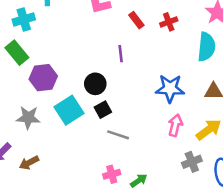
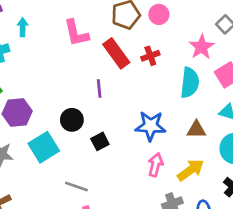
red rectangle: (136, 20) -> (116, 53), size x1.6
black square: (103, 110) -> (100, 141), moved
gray line: (118, 135) -> (76, 186), moved

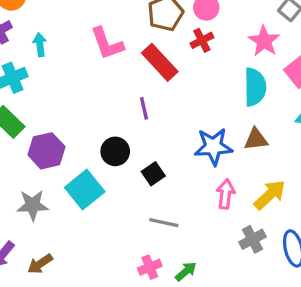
red cross: (150, 56) -> (202, 40), moved
brown triangle: (196, 130) -> (256, 139), moved
gray line: (76, 186) -> (164, 223), moved

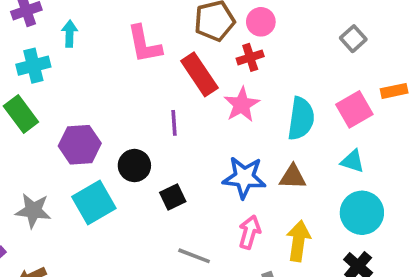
pink star: (264, 41) -> (242, 105), moved
purple hexagon: (46, 151) -> (80, 145), moved
yellow arrow: (270, 195) -> (298, 241), turned -48
gray line: (164, 223) -> (194, 256), moved

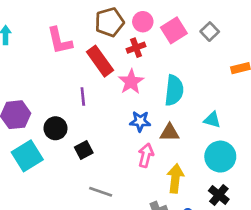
pink square: (354, 109) -> (174, 30), moved
blue star: (244, 177) -> (140, 121), moved, size x0.7
pink arrow: (250, 232) -> (146, 155), moved

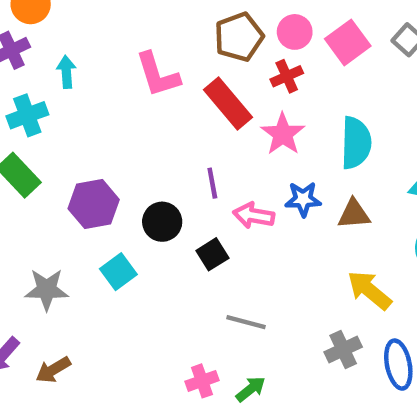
purple line: (83, 97) -> (212, 183), moved
pink arrow: (146, 155) -> (254, 216), moved, turned -90
cyan square: (27, 156) -> (118, 272), size x0.7
yellow arrow: (175, 178) -> (369, 290), turned -52

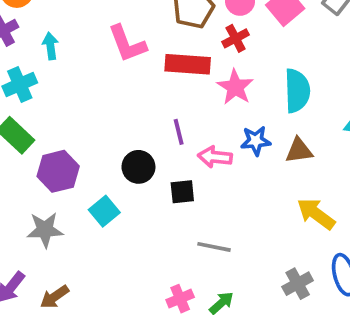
red rectangle: (228, 103) -> (188, 64), turned -42
purple hexagon: (94, 204) -> (58, 171), moved
black square: (212, 254) -> (182, 192), turned 30
gray cross: (343, 350) -> (298, 284), moved

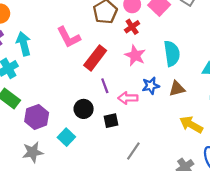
cyan arrow: (50, 46) -> (24, 44), size x1.5
red rectangle: (188, 64) -> (95, 58), moved, turned -50
gray line: (214, 247) -> (133, 151), turned -60

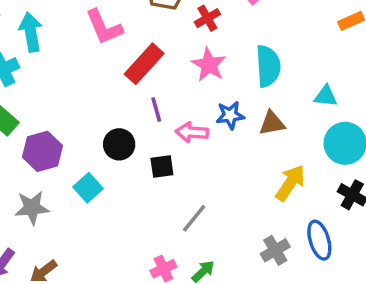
yellow arrow: (191, 125) -> (290, 183), turned 90

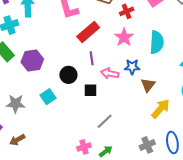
brown triangle: (272, 123) -> (148, 85), moved, turned -49
purple hexagon: (42, 151) -> (32, 61), moved

